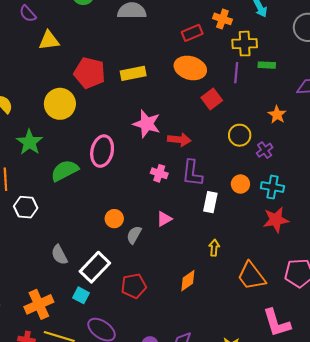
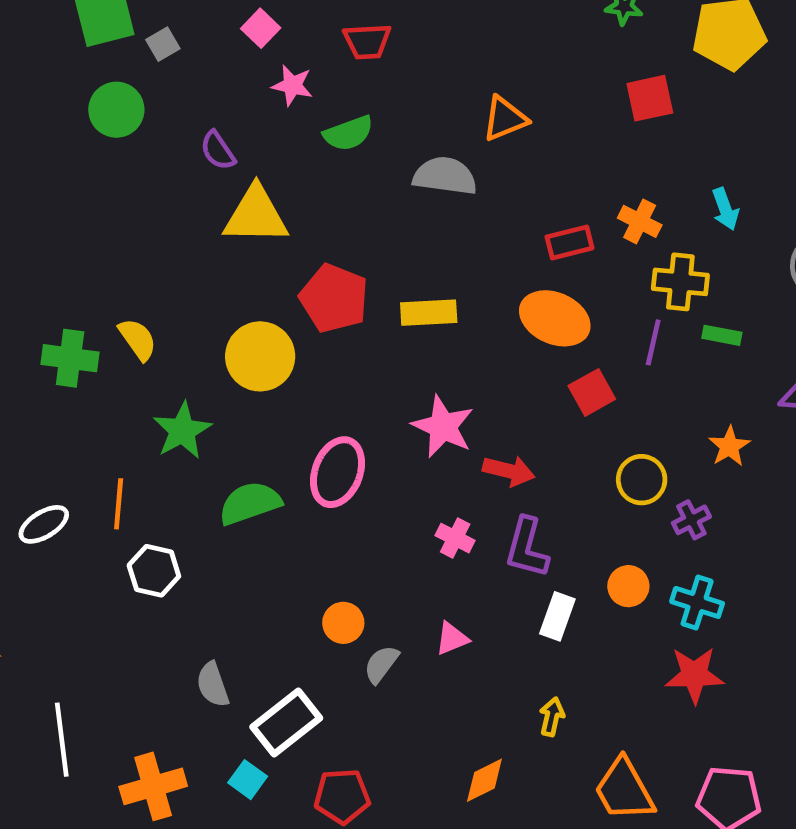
yellow triangle: (49, 40) -> (256, 215), size x1.4
red pentagon: (134, 286) -> (342, 796), moved

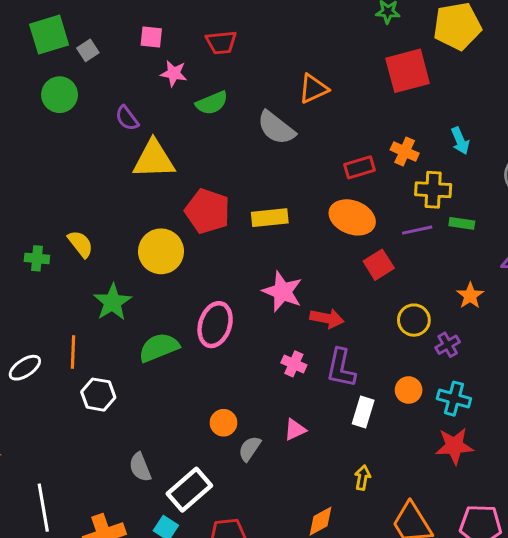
pink square: (261, 28) -> (151, 37), turned -35
red square: (650, 98) -> (408, 71), size x1.4
gray semicircle: (445, 176) -> (276, 128), turned -147
purple line: (653, 342) -> (417, 230), turned 68
green cross: (70, 358) -> (37, 258), size x0.7

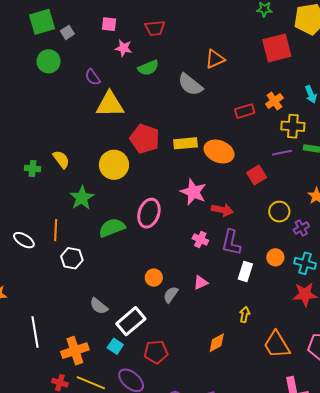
orange cross: (405, 152) -> (274, 101), turned 30
orange ellipse: (352, 217) -> (219, 152), moved
white ellipse: (25, 368) -> (24, 240), turned 65
gray semicircle: (140, 467) -> (99, 306), turned -30

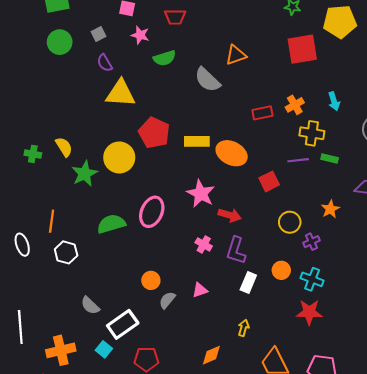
gray square: (67, 32) -> (98, 34), moved
green star: (82, 198) -> (85, 174), moved
white ellipse: (24, 240) -> (22, 245), moved, turned 35

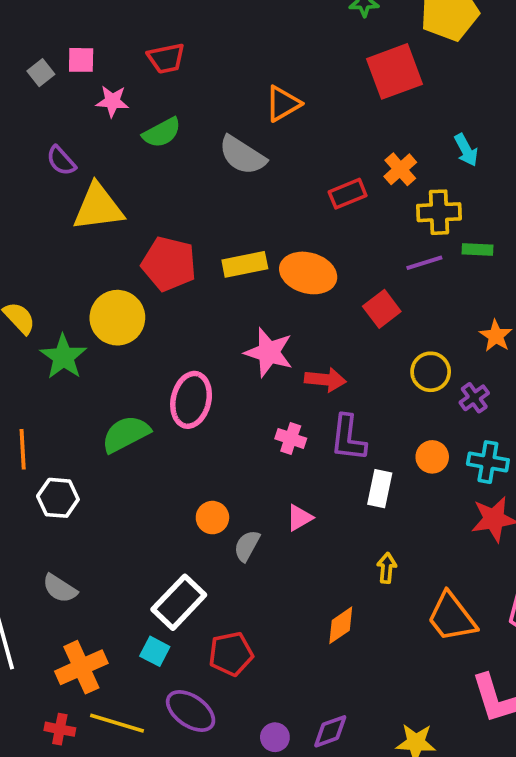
gray square: (98, 34) -> (41, 73), moved
gray semicircle: (90, 305) -> (60, 588), moved

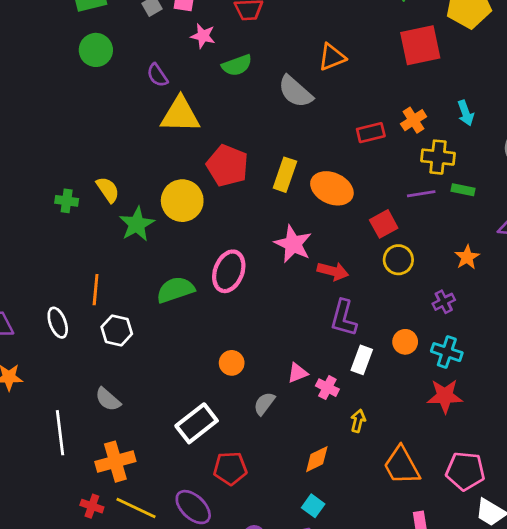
yellow rectangle: (245, 264) -> (285, 175), turned -68
yellow circle: (431, 372) -> (398, 260), moved
pink cross: (291, 438) -> (327, 388), moved
gray semicircle: (247, 546) -> (264, 404), moved
cyan square: (155, 651) -> (313, 506), moved

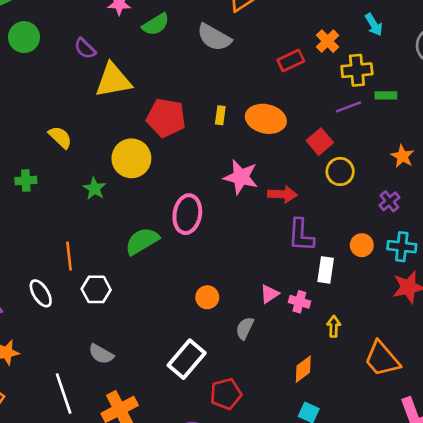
yellow rectangle: (285, 175) -> (220, 115), size x0.6
yellow semicircle: (108, 190) -> (60, 137), moved
green star: (137, 224) -> (94, 189), size x0.7

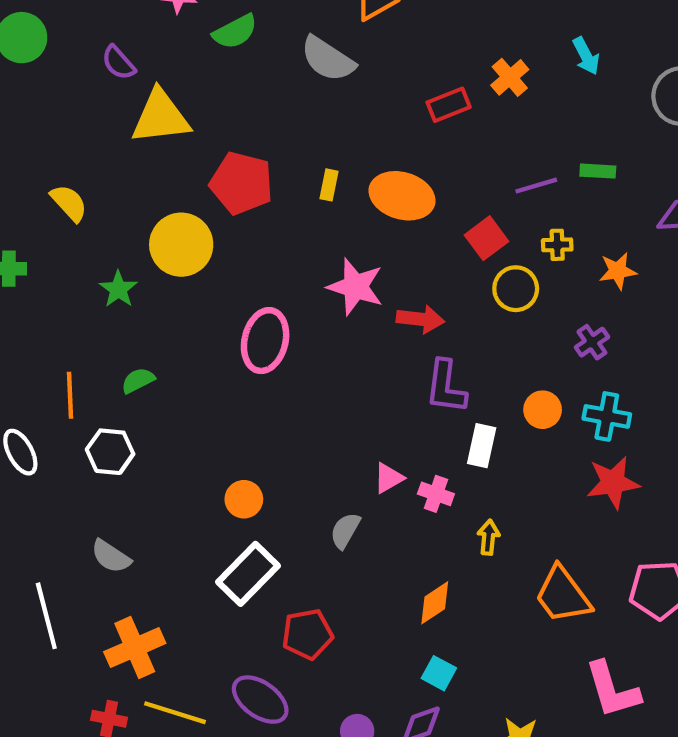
yellow cross: (357, 70) -> (557, 245), moved, size x0.6
orange star: (402, 156) -> (618, 271), turned 30
green semicircle: (142, 241) -> (138, 380), moved, size x0.6
orange circle: (207, 297) -> (244, 499), moved

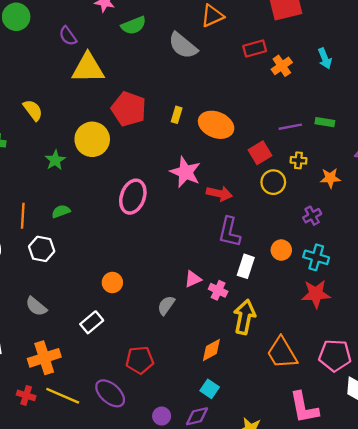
red rectangle: (449, 105) -> (255, 48), moved
yellow arrow: (488, 537) -> (244, 317), size x1.8
white rectangle: (248, 574) -> (92, 322), moved, size x0.7

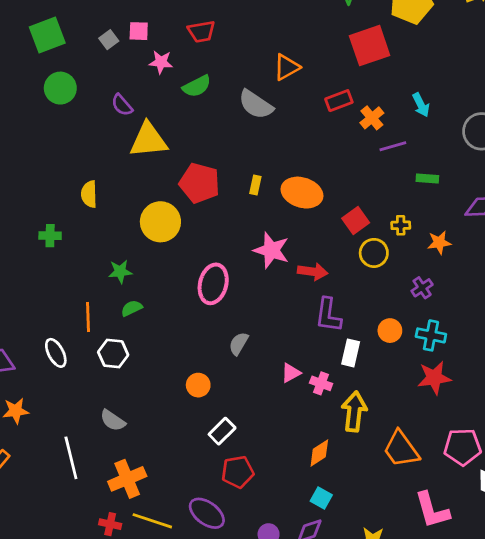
yellow semicircle: (33, 110) -> (89, 194), turned -140
purple line: (290, 127) -> (393, 146), moved
green star: (55, 160) -> (120, 272), moved, turned 30
gray semicircle: (166, 305) -> (239, 344), moved
white rectangle: (92, 322) -> (222, 431), moved

